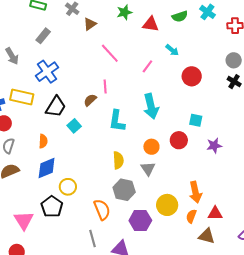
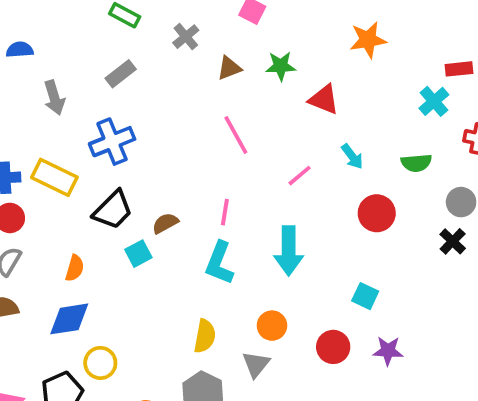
green semicircle: (180, 16) -> (416, 163), moved
brown triangle: (90, 24) -> (229, 68), moved
pink line: (105, 86) -> (225, 212), moved
brown semicircle: (90, 100) -> (165, 223), moved
red circle: (179, 140) -> (333, 347), moved

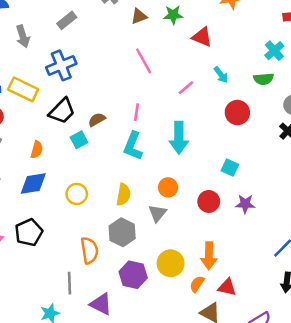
cyan cross: (434, 101) -> (274, 51), moved
yellow circle: (100, 363) -> (77, 194), moved

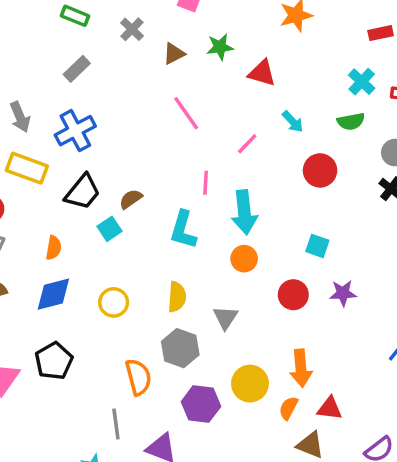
gray arrow: (23, 36) -> (20, 117), moved
pink line: (136, 112) -> (206, 183), moved
orange circle: (168, 187) -> (244, 259), moved

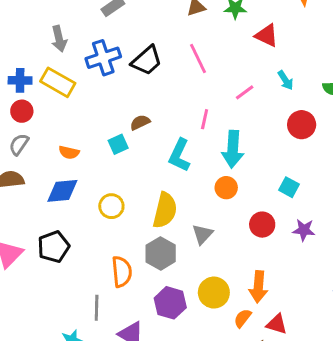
black trapezoid: (83, 192) -> (147, 61), moved
orange semicircle: (54, 248) -> (69, 152), turned 84
yellow semicircle: (177, 297) -> (165, 210), size x1.4

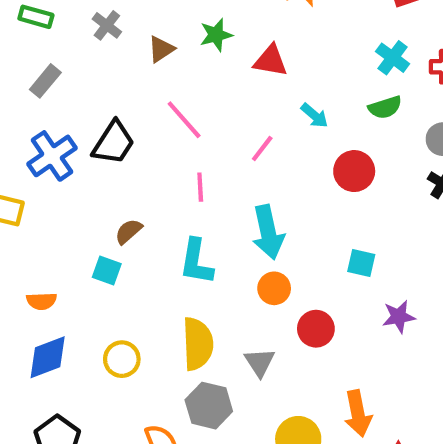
pink line: (205, 119) -> (200, 187), moved
cyan square: (118, 144) -> (107, 270), turned -30
red circle: (262, 225) -> (316, 329), moved

